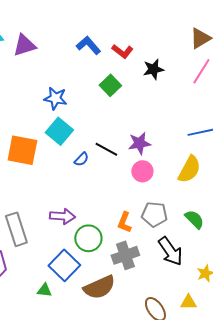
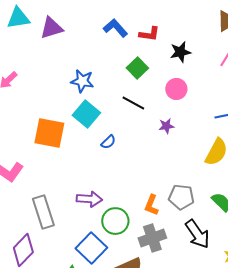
red L-shape: (122, 51) -> (149, 34), turned -30
purple star: (139, 143) -> (166, 126), size x0.7
black line: (106, 149) -> (133, 103), moved
pink circle: (142, 171) -> (176, 89), moved

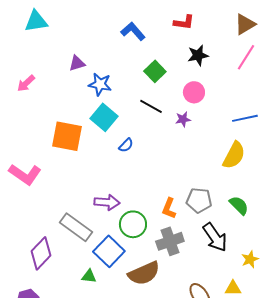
purple triangle: (51, 28) -> (77, 63), moved, size x0.7
red L-shape: (149, 34) -> (184, 22), moved
purple star: (166, 126) -> (183, 119), moved
gray rectangle: (43, 212) -> (76, 227), moved, turned -36

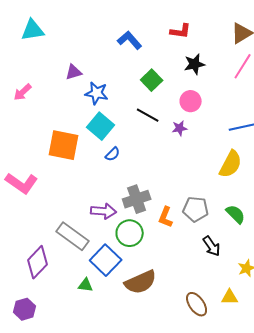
blue semicircle: (126, 145) -> (113, 154), moved
black arrow: (215, 237) -> (212, 246), size x0.7
gray cross: (170, 241) -> (137, 199), moved

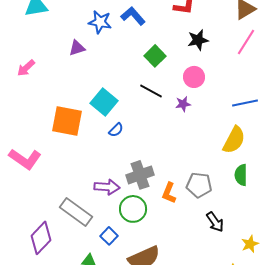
blue star: (97, 93) -> (100, 22), moved
green semicircle: (236, 214) -> (241, 175), moved, turned -135
blue square: (106, 260) -> (109, 236), size x0.6

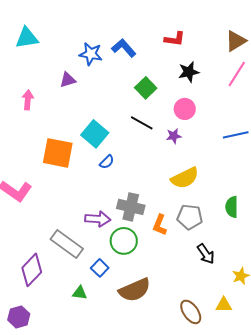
pink arrow: (26, 68) -> (28, 100), moved, turned 138
yellow semicircle: (234, 140) -> (185, 178), moved, turned 36
gray cross: (140, 175) -> (131, 207), turned 32

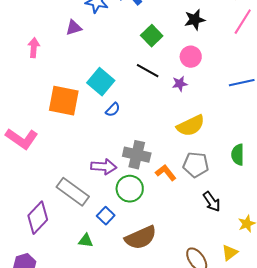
orange L-shape: (160, 225) -> (166, 173), turned 120
yellow triangle: (224, 305) -> (230, 253), turned -36

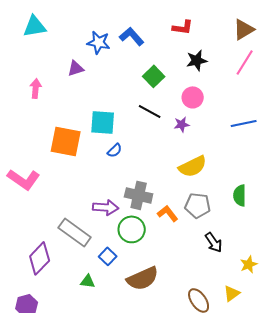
cyan square: (101, 82) -> (103, 122), turned -36

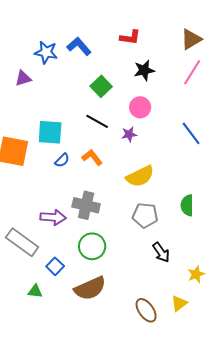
blue line: (244, 123) -> (191, 133), turned 65
orange L-shape: (168, 213) -> (92, 157), moved
green circle: (132, 229) -> (92, 246), moved

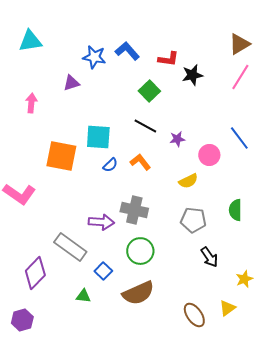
red L-shape: (130, 37) -> (168, 59), moved
pink circle: (140, 107) -> (209, 155), moved
yellow semicircle: (140, 176) -> (188, 181), size x0.7

